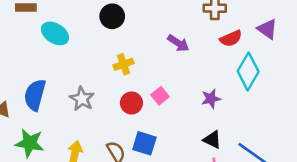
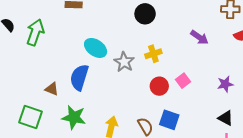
cyan ellipse: (55, 33) -> (96, 48), moved
gray star: (82, 99) -> (124, 62), moved

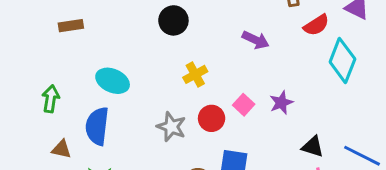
green arrow: (35, 32) -> (51, 99), moved, size x0.7
gray star: (124, 62) -> (171, 127), moved
purple star: (225, 84) -> (281, 103), moved

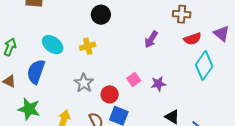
purple arrow: (256, 40) -> (151, 39), turned 84
yellow cross: (195, 74) -> (88, 46), moved
red circle: (212, 118) -> (110, 94), moved

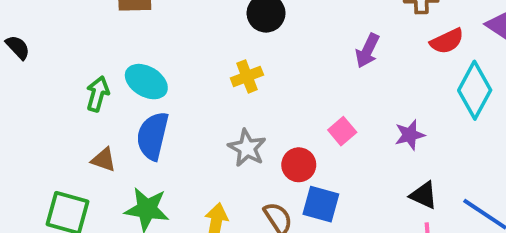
cyan ellipse: (53, 45) -> (146, 82), moved
purple star: (158, 84) -> (410, 135), moved

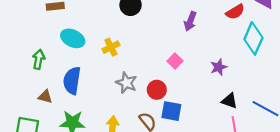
yellow cross: (247, 76) -> (111, 47), moved
cyan ellipse: (146, 82) -> (73, 38), moved
pink square: (342, 131) -> (175, 61), moved

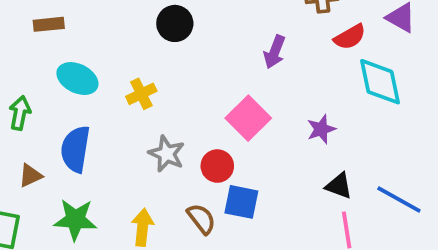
cyan diamond: (253, 38) -> (380, 82), turned -36
pink square: (175, 61) -> (248, 118), size x1.6
brown triangle: (45, 97) -> (30, 175), turned -40

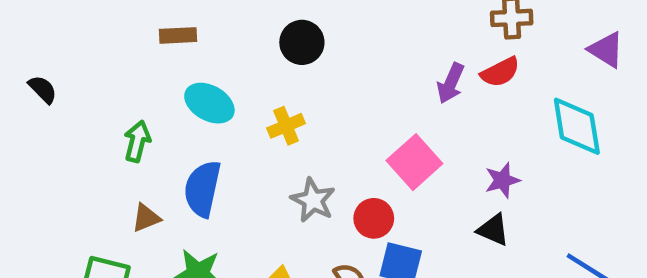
black circle: (175, 23) -> (302, 42), moved
red semicircle: (350, 37) -> (500, 72), moved
black triangle: (339, 186) -> (493, 230), moved

